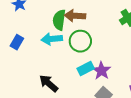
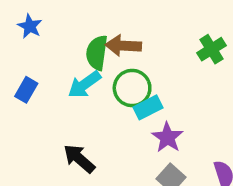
cyan arrow: (52, 39) -> (84, 84), turned -30
cyan rectangle: (86, 69) -> (148, 107), moved

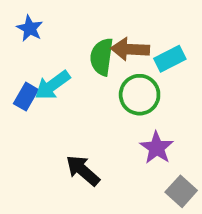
cyan arrow: (84, 84) -> (52, 85), moved
cyan rectangle: (148, 107) -> (170, 59), moved
purple star: (167, 137) -> (157, 148), moved

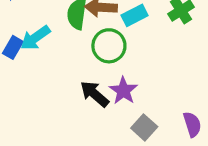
black arrow: (83, 170) -> (95, 94), moved

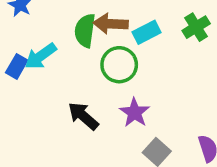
black arrow: (95, 94) -> (83, 116), moved

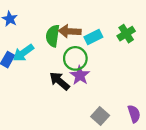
purple star: (135, 113) -> (80, 75), moved
black arrow: (83, 116) -> (59, 81), moved

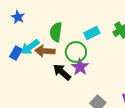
brown arrow: (70, 31) -> (45, 51), moved

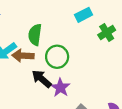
cyan rectangle: (92, 33) -> (84, 15), moved
purple star: (80, 67) -> (60, 88), moved

